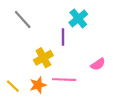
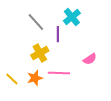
gray line: (23, 20) -> (36, 22), moved

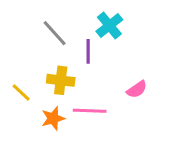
yellow cross: (40, 53) -> (61, 80), turned 36
yellow line: (12, 79) -> (21, 92), moved

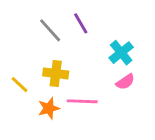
cyan cross: (109, 26) -> (121, 53), moved
purple line: (88, 51) -> (81, 23), moved, turned -30

